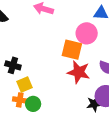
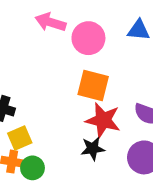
pink circle: (87, 33) -> (88, 38), moved
black star: (94, 104) -> (93, 149), moved

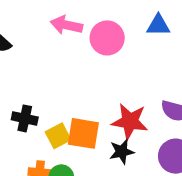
orange square: (93, 85) -> (83, 133), moved
yellow square: (20, 138) -> (58, 136), moved

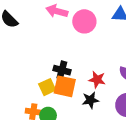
black cross: (25, 118) -> (62, 70), moved
red star: (130, 121) -> (97, 80), size x0.7

